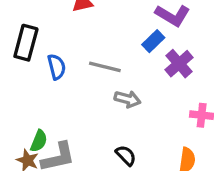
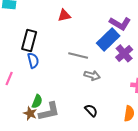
blue rectangle: (153, 41) -> (108, 39), size x1.6
blue semicircle: (57, 67) -> (33, 60), moved

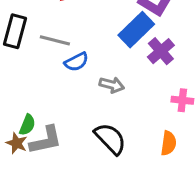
gray line: (78, 55) -> (55, 40), moved
blue semicircle: (33, 60) -> (76, 62), moved, turned 77
black semicircle: (91, 110) -> (110, 139), size x1.6

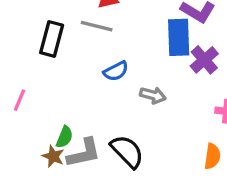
blue rectangle: (136, 30) -> (179, 37), turned -48
gray line: (55, 40) -> (97, 26), moved
black semicircle: (110, 139) -> (127, 151), moved

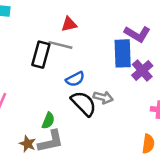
black rectangle: (52, 39) -> (41, 55), moved
green semicircle: (64, 137) -> (48, 121), moved
black semicircle: (127, 151) -> (84, 104), moved

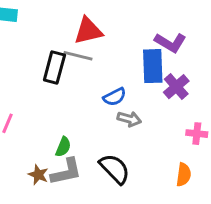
red triangle: (69, 24) -> (88, 31), size x1.5
blue semicircle: (75, 79) -> (115, 97), moved
black semicircle: (84, 104) -> (115, 169), moved

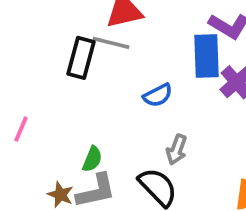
gray arrow: (129, 119) -> (177, 150), moved, turned 95

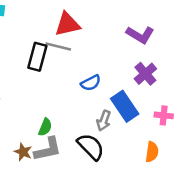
blue rectangle: (207, 56) -> (125, 106), moved, turned -32

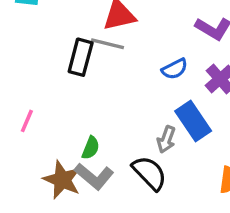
blue semicircle: (91, 83) -> (175, 69), moved
gray L-shape: (48, 149) -> (94, 176), turned 52
brown star: (23, 152) -> (62, 180), size x1.6

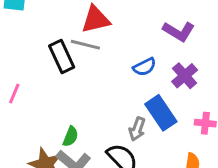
black rectangle: (81, 57) -> (62, 57), turned -40
pink line: (27, 121) -> (14, 94), moved

